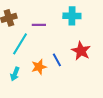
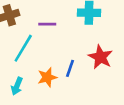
blue line: (57, 60) -> (70, 68), turned 48

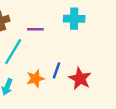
red star: (100, 57) -> (80, 79), moved

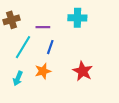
blue line: (56, 70) -> (50, 47), moved

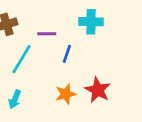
blue line: (50, 47) -> (67, 54), moved
orange star: (43, 71) -> (66, 94), moved

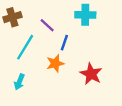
purple line: (47, 34) -> (47, 25), turned 42
orange star: (66, 94) -> (55, 63), moved

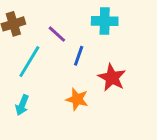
orange star: (55, 63) -> (77, 99), moved, turned 30
red star: (91, 74) -> (112, 78), moved

